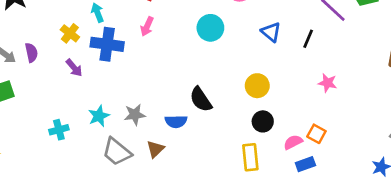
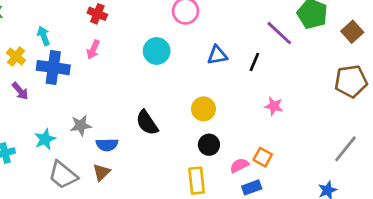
blue triangle: (271, 32) -> (217, 55), turned -50
gray star: (135, 115) -> (81, 125), moved
blue semicircle: (176, 121) -> (107, 145), moved

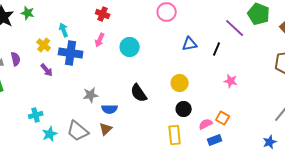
cyan circle: (157, 51) -> (130, 47), moved
cyan star: (45, 139) -> (50, 134), moved

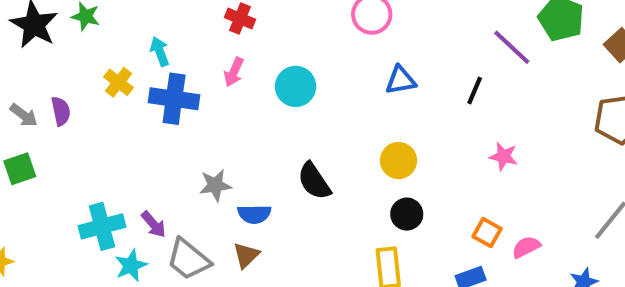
blue triangle: (190, 44) -> (401, 80), moved
purple arrow: (47, 70) -> (153, 224), moved
cyan cross: (36, 115) -> (102, 226), size x1.5
pink semicircle: (206, 124) -> (526, 247), moved

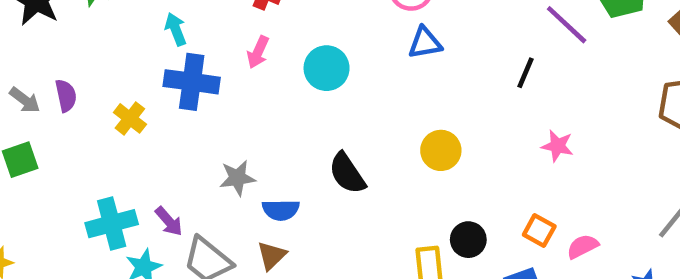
blue triangle: (401, 80) -> (425, 43), moved
yellow cross: (118, 82) -> (130, 118), moved
black circle: (407, 214) -> (468, 240), moved

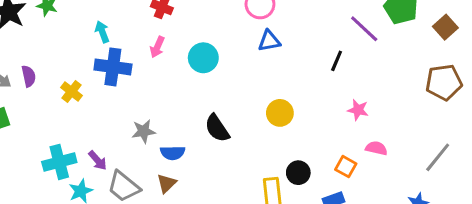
pink semicircle: (583, 246) -> (376, 148), moved, turned 40

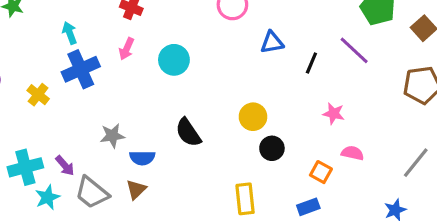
purple line: (364, 29) -> (354, 50), moved
blue triangle: (269, 41) -> (272, 42), moved
blue cross: (113, 67) -> (81, 69), turned -32
black circle: (298, 173) -> (272, 148), moved

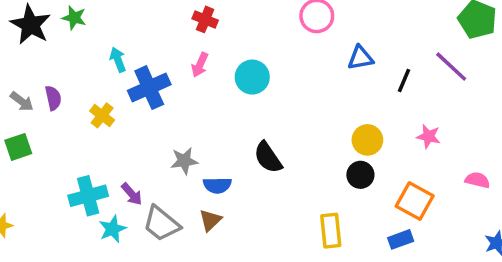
cyan arrow: (70, 33) -> (118, 60), moved
yellow circle: (253, 117) -> (367, 140), moved
pink semicircle: (353, 153) -> (477, 180), moved
orange square: (321, 172) -> (415, 201), size x1.5

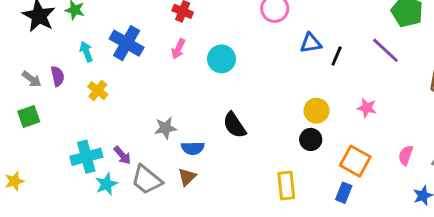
cyan arrow: (118, 60) -> (86, 52), moved
black line: (404, 81) -> (337, 56), moved
blue cross: (149, 88) -> (127, 43), moved, turned -36
pink semicircle: (477, 180) -> (406, 155), moved, turned -84
blue rectangle: (401, 239) -> (344, 193), turned -48

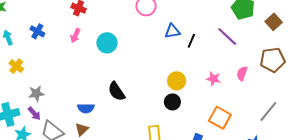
blue cross: (127, 43) -> (37, 31), size x0.6
gray star: (165, 128) -> (36, 94), moved
pink semicircle: (406, 155) -> (242, 73), moved
orange square: (355, 161) -> (220, 118), moved

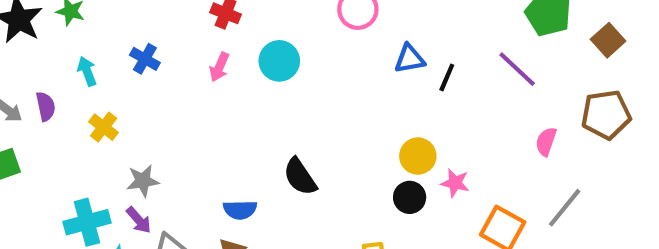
cyan circle: (107, 43) -> (279, 61), moved
pink star: (213, 79) -> (455, 183), moved
gray line: (268, 111) -> (565, 208), moved

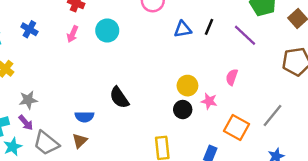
black line: (447, 77) -> (209, 27), moved
pink semicircle: (546, 142) -> (232, 77), moved

